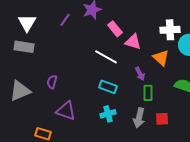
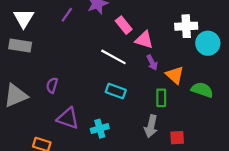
orange triangle: (161, 58) -> (175, 75), moved
purple arrow: (140, 74) -> (152, 63), moved
cyan cross: (108, 114) -> (100, 129), moved
red square: (162, 119) -> (177, 138), moved

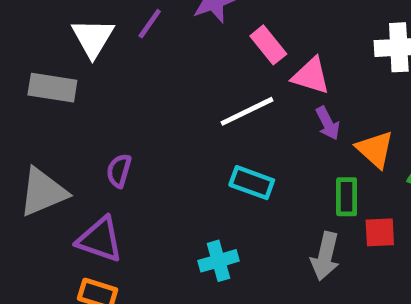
white triangle: (24, 18) -> (93, 38), moved
white line: (113, 57) -> (247, 111), turned -55
purple triangle: (68, 118) -> (100, 239), moved
red square: (177, 138) -> (380, 232), moved

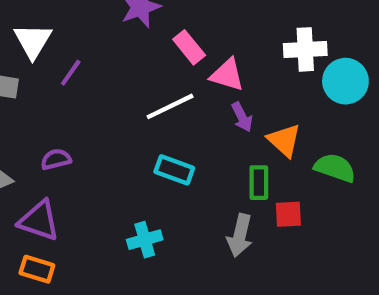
purple line: (150, 24) -> (71, 73), moved
purple semicircle: (119, 171) -> (56, 159), turned 60

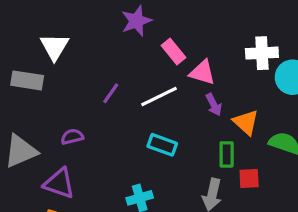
purple line: (71, 73) -> (111, 93), moved

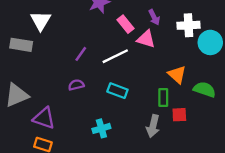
purple arrow: (214, 105) -> (154, 17), moved
purple semicircle: (72, 137) -> (76, 85), moved

